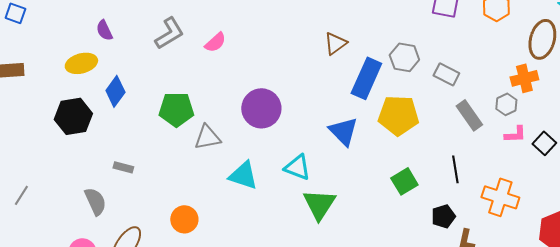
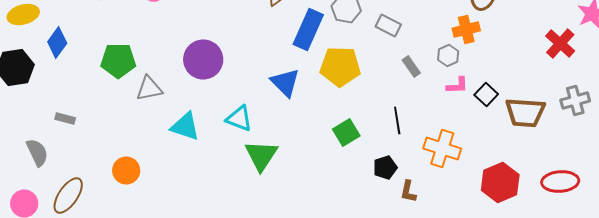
gray rectangle: (469, 115) -> (411, 66), size x0.7

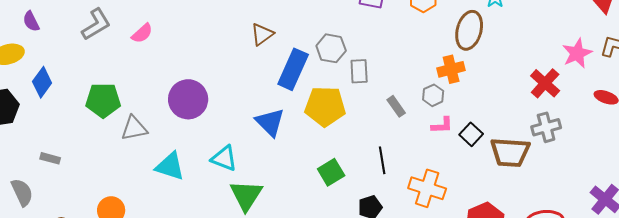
gray rectangle: (388, 26) -> (359, 71), moved, turned 60
gray cross: (575, 100) -> (546, 127), moved

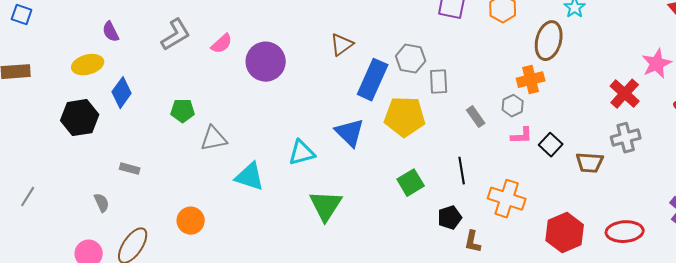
purple circle: (188, 99) -> (266, 62), moved
green pentagon: (103, 100) -> (183, 111), size x0.7
brown trapezoid: (510, 152) -> (590, 163), size x0.7
cyan triangle: (224, 158) -> (302, 153), moved, turned -36
gray semicircle: (22, 192) -> (102, 203), size x0.7

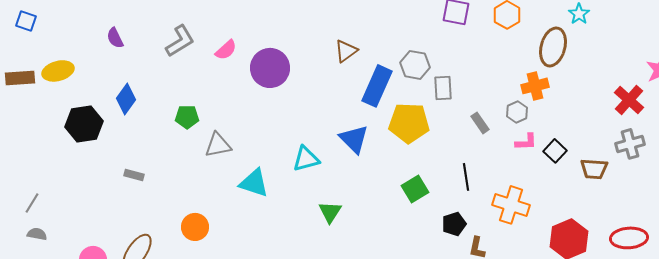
yellow ellipse: (88, 65) -> (58, 71), moved
gray semicircle: (102, 203) -> (37, 234), moved, turned -54
green triangle: (326, 206) -> (330, 212), size x0.7

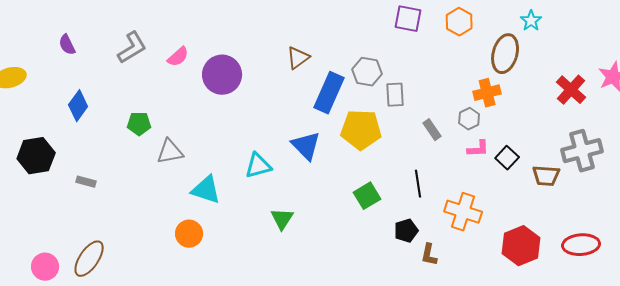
red cross: (629, 100) -> (571, 90), moved
black hexagon: (84, 124) -> (36, 156), moved
gray cross: (630, 144) -> (582, 151), size x1.4
orange circle: (195, 227) -> (189, 234), moved

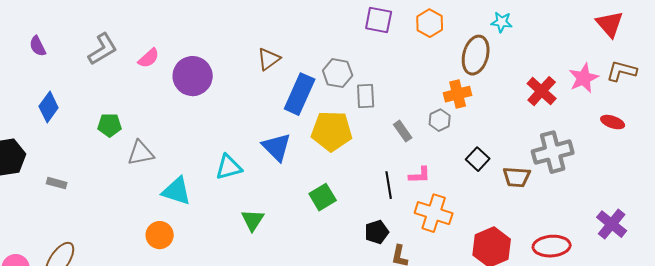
cyan star: (531, 21) -> (502, 22), turned -30
pink L-shape: (478, 149) -> (420, 175), moved
green square: (367, 196) -> (323, 197), moved

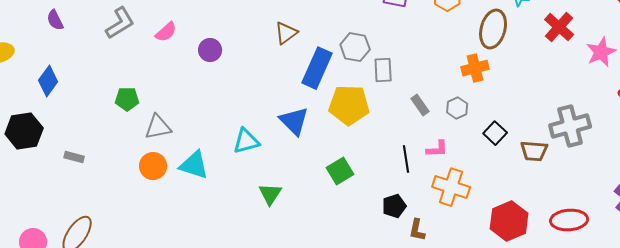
purple circle: (193, 76) -> (210, 50), size x0.6
red cross: (542, 91) -> (559, 27), moved
blue diamond: (49, 107) -> (48, 81), moved
gray hexagon: (440, 120) -> (457, 108), moved
orange circle: (160, 235) -> (153, 166), moved

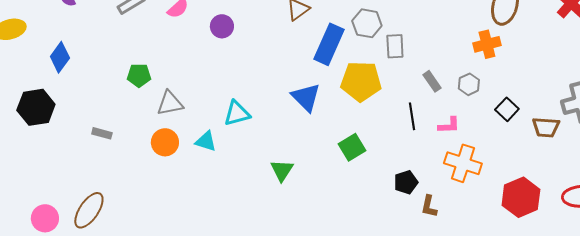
cyan triangle: (246, 141) -> (237, 113), moved
gray rectangle: (74, 157) -> (102, 133), moved
black line: (406, 159) -> (412, 116), moved
cyan triangle: (194, 165) -> (206, 141), size x0.7

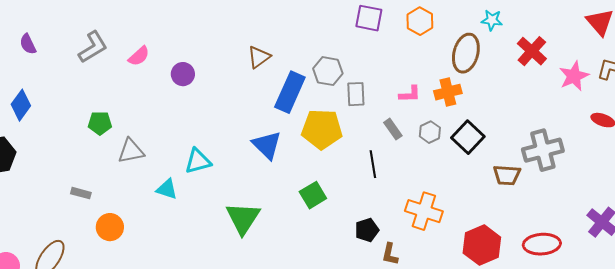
black square: (507, 109) -> (468, 137), moved, size x1.4
pink L-shape: (449, 125) -> (410, 94), moved
gray rectangle: (102, 133) -> (81, 193), moved
orange circle: (165, 142) -> (110, 227), moved
green triangle: (282, 170) -> (243, 218), size x1.5

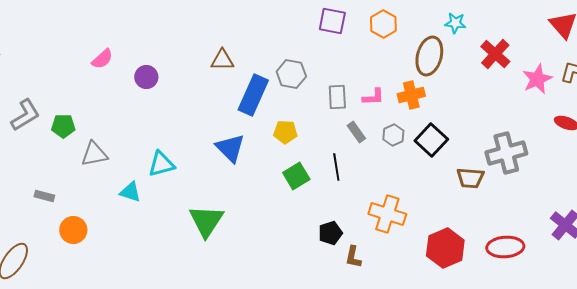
gray L-shape: (93, 47) -> (25, 115), moved
brown triangle: (259, 57) -> (222, 60), turned 35
gray rectangle: (356, 94) -> (337, 97), moved
yellow pentagon: (322, 129) -> (285, 132), size x0.6
green square: (313, 195) -> (296, 176), moved

